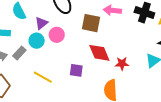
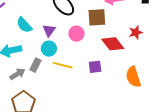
pink circle: (57, 35) -> (76, 34), moved
red star: (122, 64) -> (136, 32), moved
yellow line: (43, 77) -> (63, 65), moved

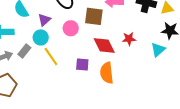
yellow line: (63, 65) -> (51, 57), turned 30
orange semicircle: (133, 77) -> (107, 73), moved

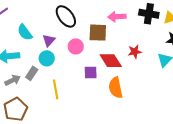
yellow line: (51, 57) -> (56, 89), moved, turned 30
purple square: (82, 65) -> (91, 73), moved

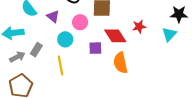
purple triangle: (49, 40) -> (53, 16), turned -32
cyan circle: (47, 58) -> (65, 39), moved

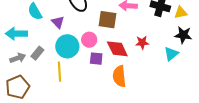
pink circle: (80, 22) -> (89, 40), moved
cyan circle: (65, 39) -> (67, 46), size x1.5

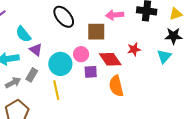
yellow triangle: (181, 13) -> (176, 14), moved
purple triangle: (58, 22) -> (36, 50), moved

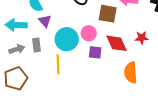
gray rectangle: (32, 75) -> (37, 45), turned -48
orange semicircle: (116, 86) -> (131, 73), moved

